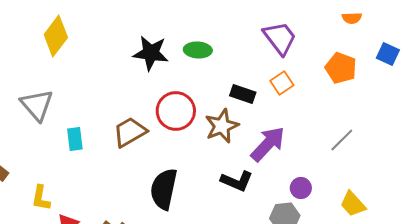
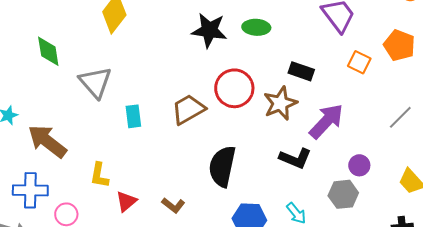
orange square: (282, 83) -> (359, 62), moved, turned -30

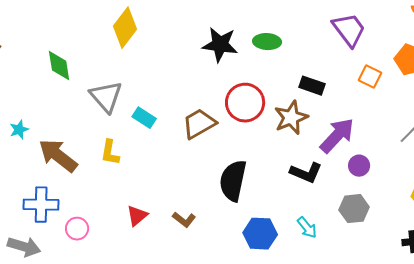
cyan rectangle: (133, 116) -> (144, 118), moved, turned -50
purple circle: (359, 165) -> (359, 166), moved
yellow L-shape: (99, 175) -> (110, 153), moved

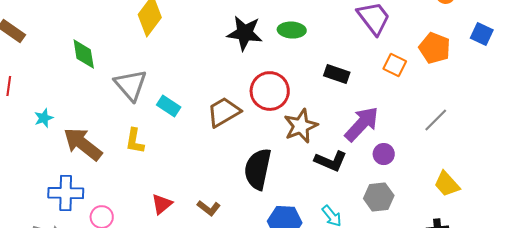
brown star: (291, 118) -> (301, 126), moved

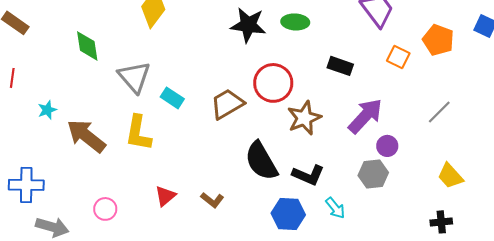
yellow L-shape: (135, 141) -> (138, 133), size x1.4
black L-shape: (331, 161) -> (308, 175), moved
black semicircle: (258, 169) -> (261, 161), turned -42
blue cross: (66, 193) -> (26, 185), moved
gray hexagon: (379, 197) -> (373, 174), moved

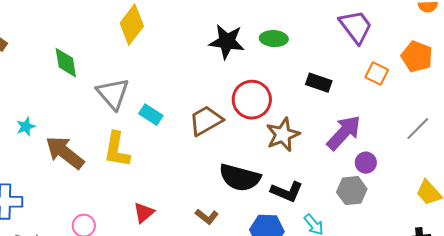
black semicircle: (261, 161) -> (240, 178), turned -45
brown L-shape: (212, 200) -> (207, 217), moved

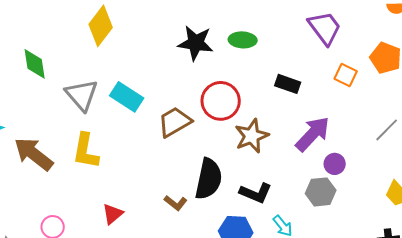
cyan rectangle: (151, 115) -> (127, 97), moved, size x1.4
black semicircle: (240, 178) -> (209, 179), turned -93
brown L-shape: (207, 217) -> (176, 203), moved

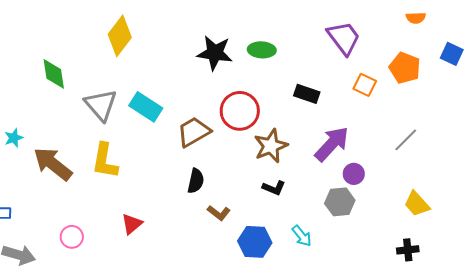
black semicircle: (209, 179) -> (196, 181), moved, size x0.6
black L-shape: (256, 193) -> (274, 188), moved, size x0.7
brown L-shape: (176, 203) -> (219, 213), moved

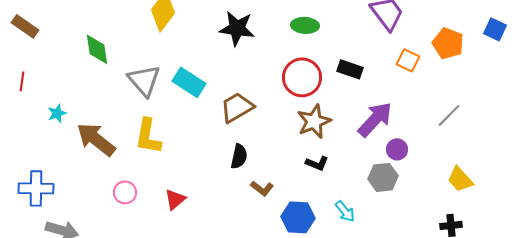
black star: (215, 53) -> (237, 28), moved
red circle: (240, 111) -> (302, 77), moved
pink circle: (72, 237) -> (125, 192), moved

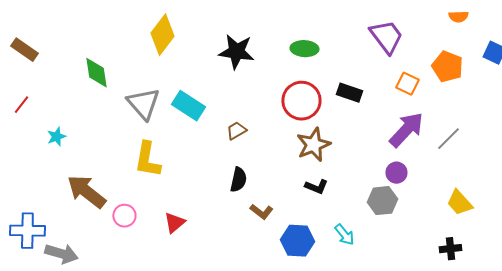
red line: (22, 81) -> (21, 105), turned 30
brown trapezoid: (237, 107) -> (236, 131), size x0.6
purple arrow: (375, 119) -> (406, 130), moved
brown arrow: (96, 139) -> (86, 192), moved
blue cross: (36, 188) -> (27, 231), moved

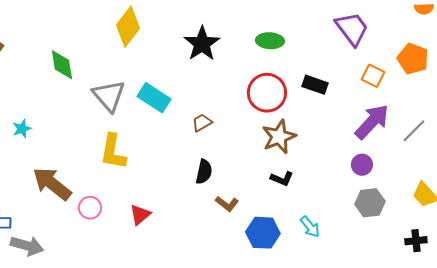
black star: (236, 52) -> (202, 44), turned 30
gray hexagon: (382, 201) -> (370, 203), moved

